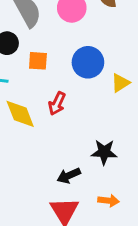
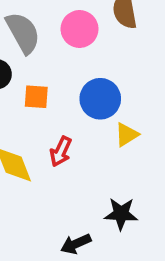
yellow triangle: (120, 83) -> (127, 135), moved

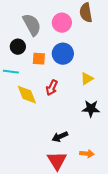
blue circle: (100, 99) -> (63, 54), moved
black star: (121, 214) -> (91, 109), moved

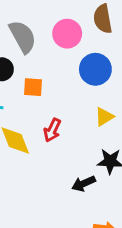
blue circle: (63, 54) -> (95, 69), moved
black arrow: (60, 137) -> (84, 184), moved

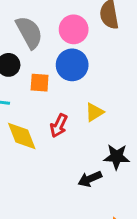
blue circle: (95, 69) -> (72, 65), moved
yellow triangle: (104, 117) -> (94, 112), moved

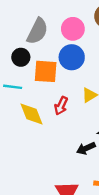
gray semicircle: (29, 32) -> (37, 31), turned 56
orange square: (40, 83) -> (46, 71), size x1.5

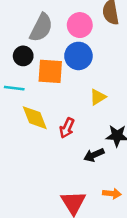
red arrow: (61, 106) -> (67, 128), moved

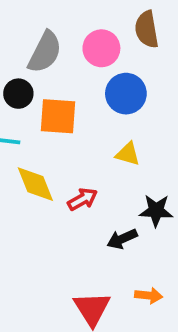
blue circle: (78, 56) -> (126, 94), moved
yellow triangle: (98, 97) -> (128, 154), turned 48
red arrow: (67, 128) -> (83, 199), turned -144

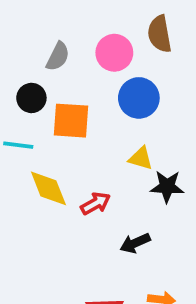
gray semicircle: (45, 52) -> (58, 57), size x0.7
black star: (156, 211) -> (167, 187), moved

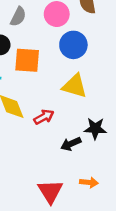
yellow triangle: (141, 158) -> (75, 86), size x1.5
black star: (167, 187) -> (95, 128), moved

